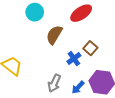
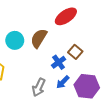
cyan circle: (35, 12) -> (15, 40), moved
blue arrow: (78, 87) -> (63, 82), moved

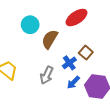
cyan circle: (15, 40) -> (30, 25), moved
gray arrow: (39, 87) -> (47, 75), moved

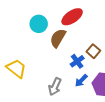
red ellipse: (77, 18) -> (72, 17), moved
gray arrow: (47, 75) -> (55, 87), moved

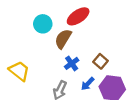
brown square: (93, 51) -> (101, 61), moved
blue cross: (77, 61) -> (72, 63), moved

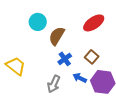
red ellipse: (78, 16) -> (94, 23), moved
blue arrow: (88, 84) -> (80, 78), turned 72

